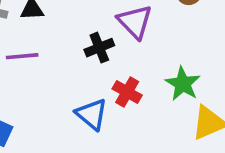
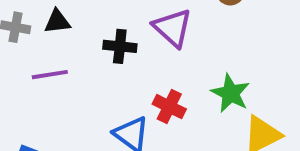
black cross: (99, 48) -> (120, 46), moved, turned 32

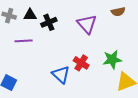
black cross: (120, 46) -> (49, 22), moved, turned -35
green star: (230, 93) -> (112, 60), turned 30

